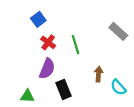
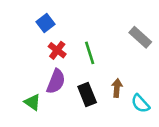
black rectangle: (64, 89) -> (87, 94), moved
green triangle: (27, 96) -> (32, 102), moved, turned 32

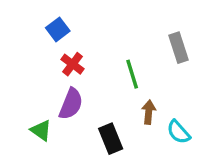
gray rectangle: (140, 37) -> (178, 48), turned 30
green line: (90, 53) -> (132, 74), moved
black rectangle: (87, 94) -> (111, 139), moved

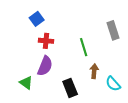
red cross: (73, 64) -> (46, 41), turned -32

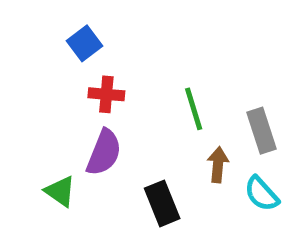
gray rectangle: (113, 30) -> (262, 131), moved

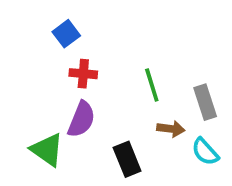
brown arrow: (218, 165) -> (171, 129), turned 92
green triangle: (60, 191) -> (47, 150), size x1.4

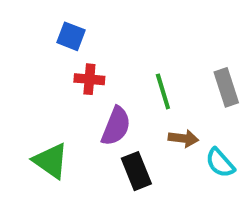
blue square: (66, 34) -> (71, 36), turned -32
gray rectangle: (205, 102) -> (226, 87), moved
purple semicircle: (81, 119) -> (116, 126), moved

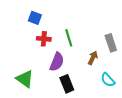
green line: (163, 91) -> (69, 38), moved
brown arrow: (183, 138) -> (93, 58), moved, turned -72

